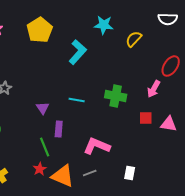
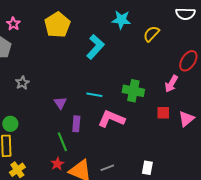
pink triangle: (169, 124) -> (186, 119), turned -48
pink L-shape: (97, 146) -> (111, 119), moved

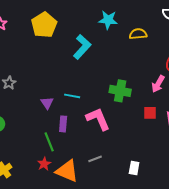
yellow semicircle: (151, 34) -> (138, 34), turned 42
cyan line: (94, 95) -> (72, 96), moved
pink L-shape: (111, 119) -> (98, 119), turned 44
gray line: (107, 168) -> (95, 159), moved

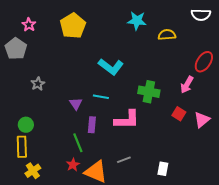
cyan L-shape: (82, 47) -> (111, 67), moved, turned 85
red square: (150, 113) -> (179, 114), turned 32
pink L-shape: (98, 119) -> (127, 120), turned 112

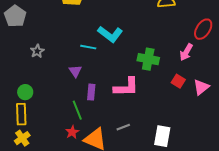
cyan line: (101, 97) -> (88, 47), moved
white rectangle: (163, 169) -> (162, 136), size x1.5
yellow cross: (33, 171) -> (22, 138), moved

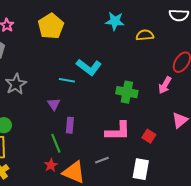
gray star: (37, 51) -> (16, 84), size x1.5
red square: (178, 81) -> (149, 136), moved
pink L-shape: (126, 87) -> (118, 131), moved

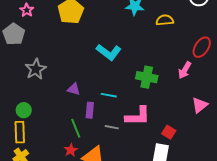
cyan line: (67, 80) -> (109, 95), moved
purple triangle: (54, 104) -> (74, 89), turned -40
red square: (149, 136) -> (169, 132), moved
gray line: (102, 160) -> (112, 127), moved, turned 32

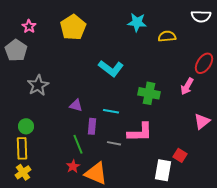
red square: (169, 132) -> (180, 155), moved

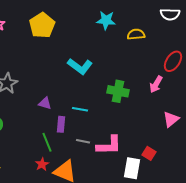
pink L-shape: (140, 132) -> (109, 145), moved

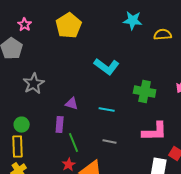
purple rectangle: (61, 124) -> (60, 125), moved
pink L-shape: (109, 145) -> (155, 132), moved

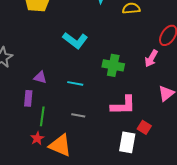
green line: (74, 143) -> (42, 116), turned 30

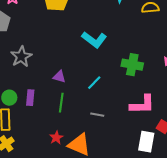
cyan line: (75, 83) -> (94, 83), turned -56
purple rectangle: (28, 98) -> (30, 98), moved
green line: (42, 116) -> (61, 103), moved

